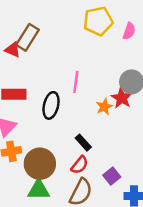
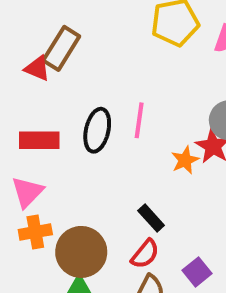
black ellipse: (51, 105) -> (97, 130), moved

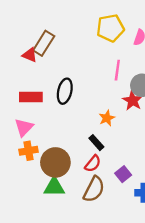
pink line: (139, 120) -> (117, 70), moved
orange star: (185, 160) -> (107, 118), moved

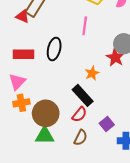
pink line: (117, 70) -> (85, 26), moved
black rectangle: (96, 143) -> (83, 95), size x1.5
brown semicircle: (94, 189) -> (80, 138), size x0.7

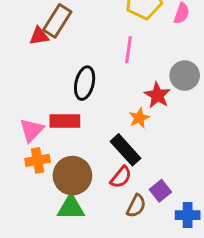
red triangle: (22, 16) -> (39, 36), turned -32
red rectangle: (24, 54) -> (65, 121), moved
red star: (115, 57) -> (157, 95), moved
brown semicircle: (80, 138) -> (136, 206), moved

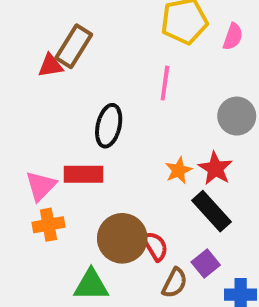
red star: (157, 95) -> (215, 168), moved
black rectangle: (126, 150) -> (212, 211), moved
brown circle: (72, 176) -> (122, 238), moved
red semicircle: (121, 177) -> (155, 246), turned -70

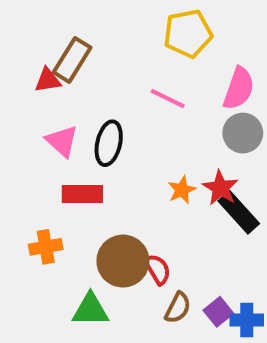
pink semicircle: (233, 36) -> (239, 88), moved, size x1.5
pink line: (165, 83) -> (168, 99), turned -72
pink triangle: (41, 186) -> (62, 141), moved, turned -32
black rectangle: (212, 211) -> (239, 212), moved
purple square: (206, 264) -> (218, 312), moved

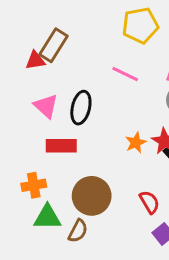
red semicircle: (157, 269) -> (149, 202), moved
brown semicircle: (178, 308) -> (78, 231), moved
green triangle: (90, 310) -> (47, 217), moved

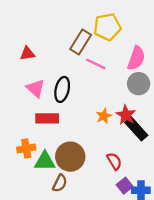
brown rectangle: (54, 45) -> (81, 42), moved
green triangle: (47, 217) -> (45, 161), moved

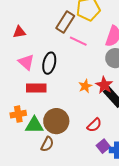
red semicircle: (114, 161) -> (94, 125), turned 77

